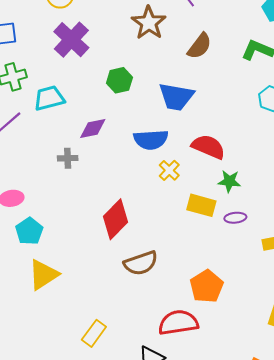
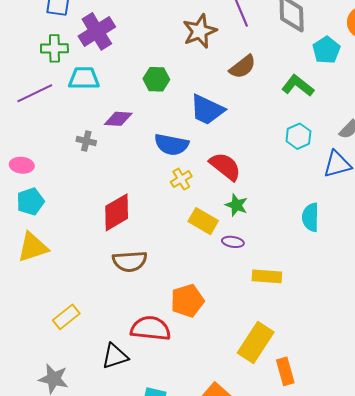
purple cross: (71, 40) -> (97, 31), moved

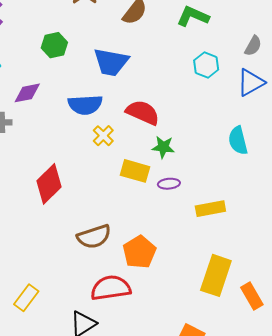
brown semicircle: (130, 261) -> (94, 237), moved

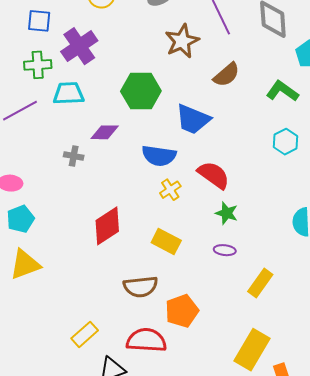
green hexagon: (54, 45) -> (141, 91), size x1.5
yellow rectangle: (135, 171) -> (166, 242), moved
yellow rectangle: (210, 209) -> (260, 283), turned -56
yellow rectangle: (26, 298) -> (85, 334), moved

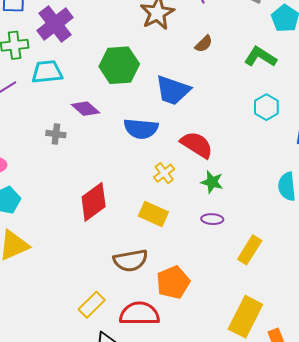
brown semicircle: (226, 75) -> (204, 44), size x0.7
purple diamond: (105, 132) -> (85, 109), turned 44
yellow cross: (170, 190) -> (164, 173), moved
yellow rectangle: (85, 334) -> (92, 305), moved

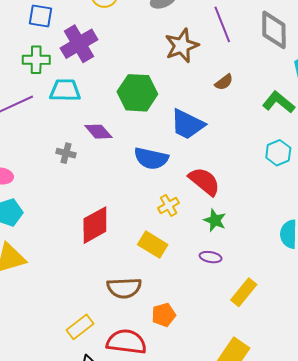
orange pentagon: (173, 282) -> (164, 315), size x0.7

